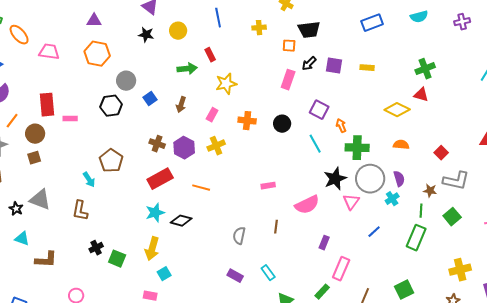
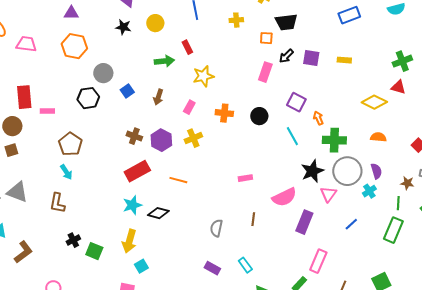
brown pentagon: (111, 161) -> (70, 144), moved
purple rectangle: (324, 243) -> (304, 222), moved, size x1.6
brown L-shape: (46, 260) -> (23, 252), turned -40

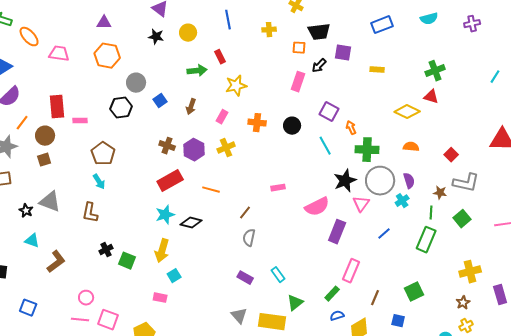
purple square: (311, 58) -> (343, 53), moved
brown line: (253, 219) -> (245, 213), moved, turned 32

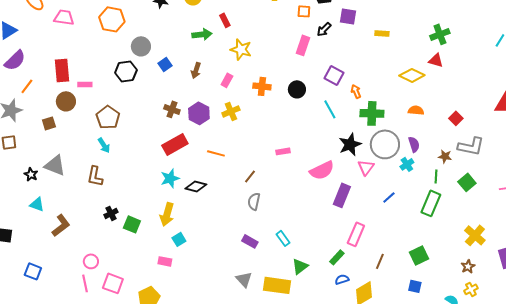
yellow star: (236, 86) -> (241, 49), turned 30
brown circle: (45, 136) -> (66, 101), moved
yellow cross: (470, 272) -> (475, 235), turned -35
pink line: (80, 320) -> (85, 283), turned 72
blue square: (398, 321) -> (415, 286), moved

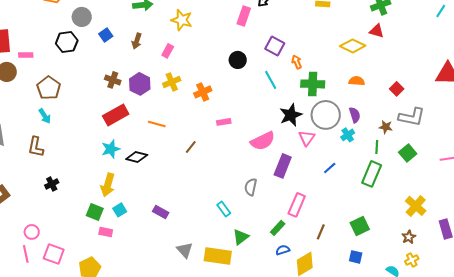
orange cross: (262, 86) -> (203, 92), moved, turned -30
gray semicircle: (254, 201) -> (251, 187), moved
green square: (132, 224) -> (95, 212), moved
purple rectangle: (250, 241) -> (161, 212), moved

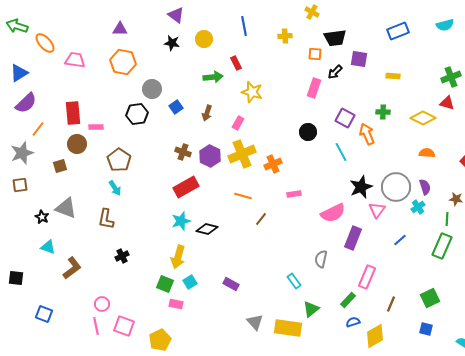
orange arrow: (297, 62) -> (367, 134), size x1.5
yellow cross: (172, 82) -> (242, 154), size x1.5
green cross: (313, 84) -> (383, 112), moved, size x0.6
orange line: (157, 124) -> (243, 196), moved

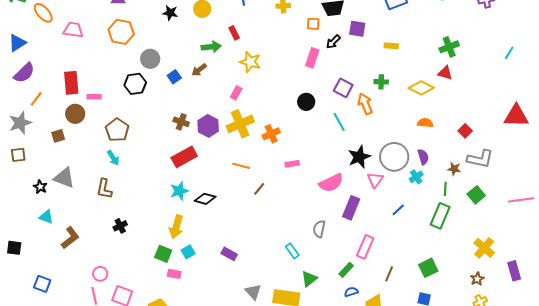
brown arrow: (207, 113) -> (199, 70), moved, turned 35

